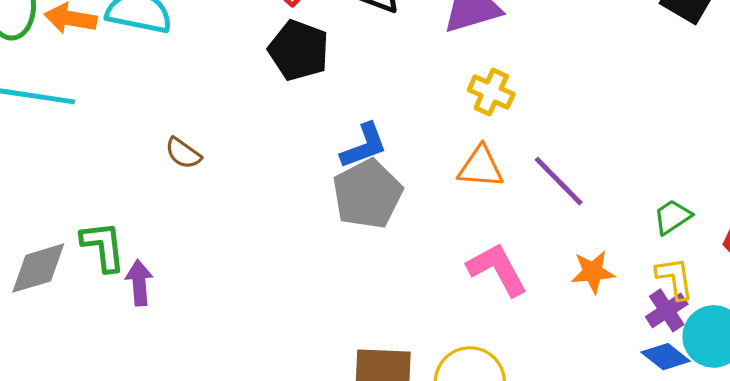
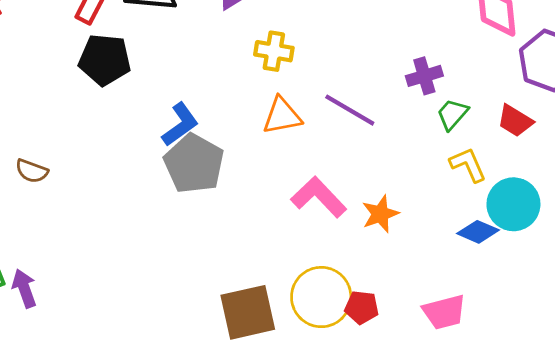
orange star: (593, 272) -> (380, 214), moved
purple cross: (667, 310) -> (424, 76), moved, turned 32

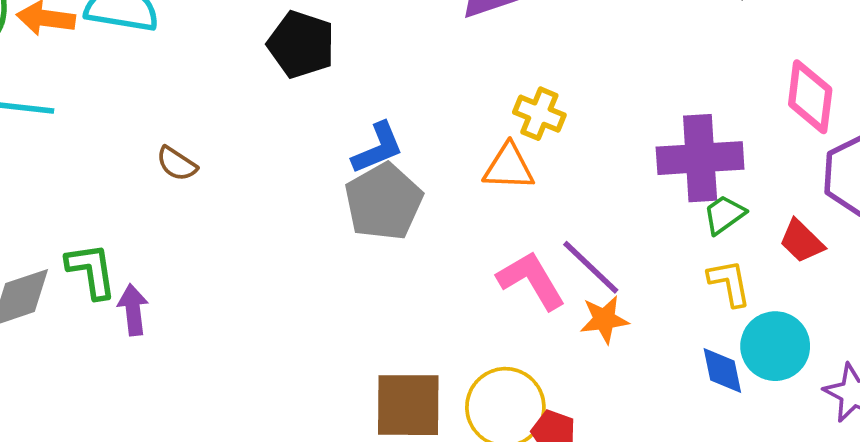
yellow cross: (274, 51) -> (539, 114), moved
purple cross: (424, 76) -> (700, 158), size x1.8
purple line: (350, 110) -> (591, 267), moved
blue diamond: (478, 232) -> (722, 371), turned 42

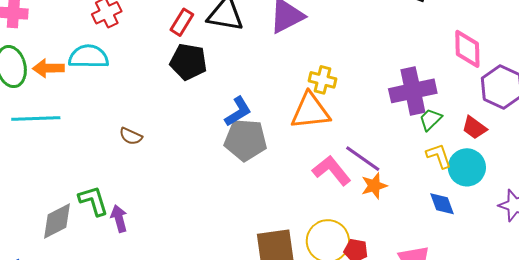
orange triangle: (509, 167) -> (310, 111), size x1.4
gray pentagon: (384, 202) -> (246, 140), turned -30
cyan circle: (775, 346) -> (467, 167), moved

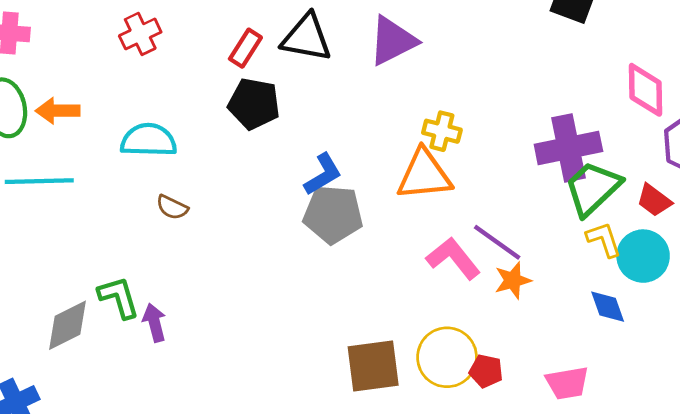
cyan semicircle: (89, 57) -> (149, 140), moved
green trapezoid: (430, 119) -> (593, 188), size x1.8

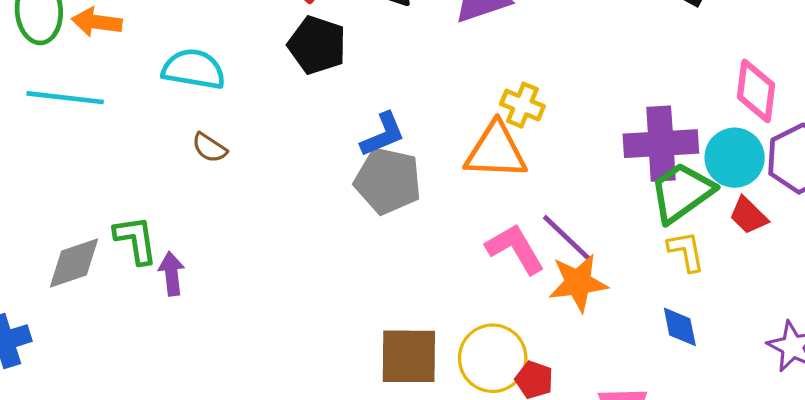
cyan circle: (643, 256) -> (735, 158), moved
orange star: (513, 280) -> (578, 283), size x1.4

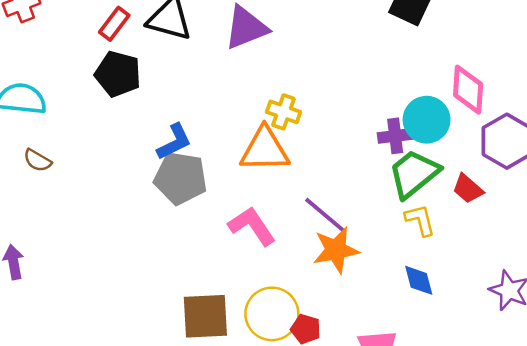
purple cross: (661, 144) -> (395, 136), size x0.6
cyan circle: (735, 158) -> (427, 120), moved
pink L-shape: (515, 249) -> (252, 226), moved

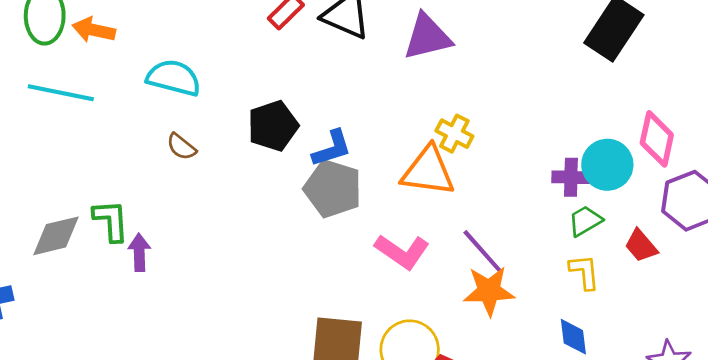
black pentagon: (118, 74) -> (273, 126), moved, turned 30
green trapezoid: (414, 174) -> (585, 221), size x0.6
pink L-shape: (252, 226) -> (402, 252), turned 150

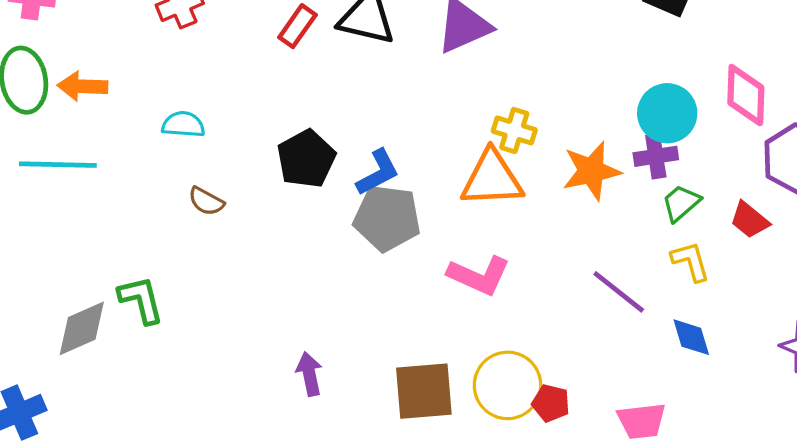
cyan semicircle: (174, 78) -> (183, 124), size x0.7
cyan circle: (607, 165) -> (667, 113), moved
purple line: (482, 251) -> (619, 292), moved
purple arrow: (139, 252) -> (309, 374), moved
orange star: (489, 291) -> (591, 171), moved

